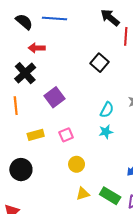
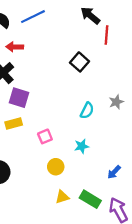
blue line: (55, 19) -> (33, 17), turned -30
purple square: (55, 97) -> (19, 98), moved, turned -36
cyan star: (106, 132) -> (82, 146), moved
yellow rectangle: (36, 135) -> (14, 124), moved

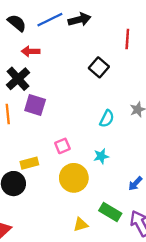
black arrow: (90, 15) -> (80, 20), moved, turned 126
yellow rectangle: (14, 124) -> (29, 163), moved
yellow circle: (56, 167) -> (74, 178), size x1.6
yellow triangle: (62, 197) -> (81, 225), moved

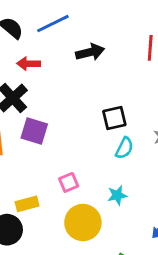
black arrow: (80, 20) -> (90, 52), moved
black square: (99, 67) -> (114, 118), moved, turned 36

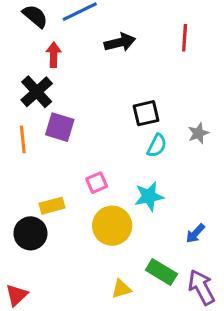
red arrow: (29, 64) -> (54, 55), turned 90
cyan star: (117, 195) -> (149, 196), size x1.4

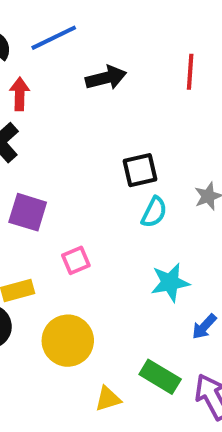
purple square: (60, 127) -> (28, 212), moved
cyan star: (149, 196) -> (170, 282), moved
yellow circle: (112, 226) -> (68, 341), moved

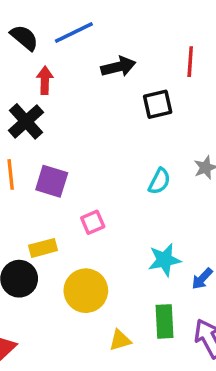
black square: (140, 170) -> (158, 104), moved
cyan star: (170, 282) -> (164, 260), moved
green rectangle: (160, 377) -> (164, 321), turned 56

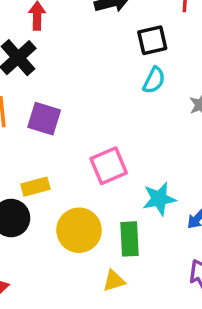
cyan semicircle: (159, 181) -> (154, 80), moved
pink square: (93, 222) -> (109, 166), moved, size x1.5
green rectangle: (164, 321) -> (130, 239), moved

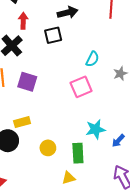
black square: (152, 40) -> (53, 35), moved
pink square: (109, 166) -> (81, 87), moved
yellow circle: (79, 230) -> (48, 148), size x0.6

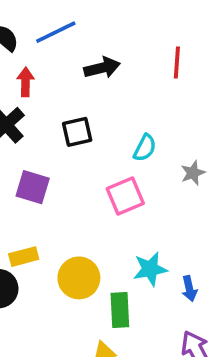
black square: (53, 35) -> (77, 132), moved
blue arrow: (118, 141) -> (189, 289), turned -56
yellow circle: (48, 148) -> (79, 278), moved, size x1.5

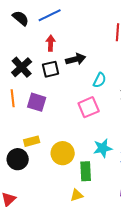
black arrow: (102, 68) -> (76, 59), moved
red arrow: (25, 82) -> (51, 43), moved
black square: (77, 132) -> (51, 69), moved

